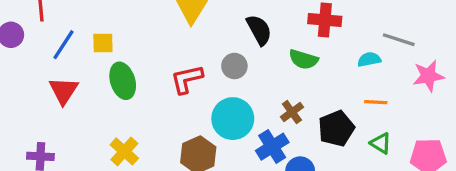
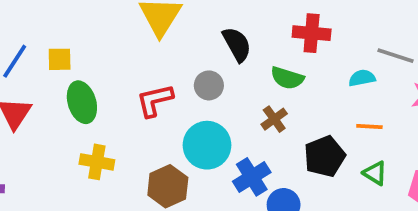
brown cross: (292, 112) -> (274, 119), moved
yellow cross: (124, 151) -> (97, 162), moved, turned -32

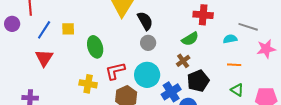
black semicircle: (237, 44) -> (145, 21), moved
green semicircle: (287, 78) -> (190, 39), turned -48
red L-shape: (155, 100) -> (115, 71), moved
green ellipse: (82, 102) -> (95, 47), moved
black pentagon: (325, 156) -> (198, 81), moved

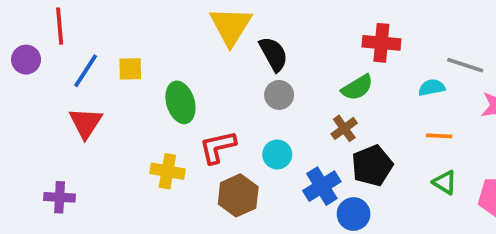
cyan circle: (147, 75) -> (277, 154), size x0.6

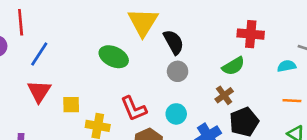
yellow square: (130, 69) -> (71, 105), moved
green ellipse: (180, 102) -> (114, 57), moved, turned -48
red L-shape: (218, 147) -> (134, 109), turned -100

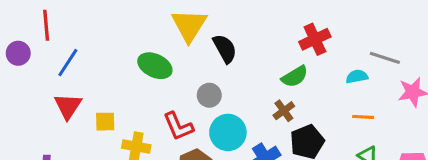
red cross: (251, 34) -> (315, 39), turned -30
gray circle: (178, 71) -> (209, 95), moved
cyan circle: (176, 114) -> (228, 132), size x1.5

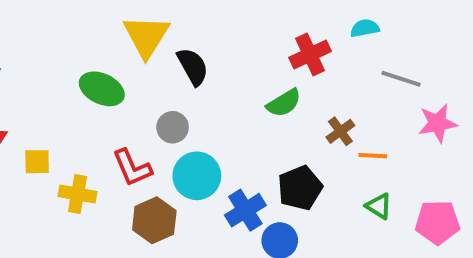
cyan semicircle: (357, 77) -> (365, 28), moved
brown cross: (284, 111) -> (340, 131), moved

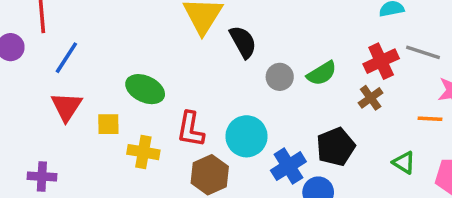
red cross: (310, 54) -> (381, 61), moved
green ellipse: (102, 89) -> (145, 89), moved
gray circle: (173, 127) -> (280, 77), moved
orange line: (373, 156) -> (430, 119), moved
red L-shape: (132, 168) -> (191, 129), turned 33

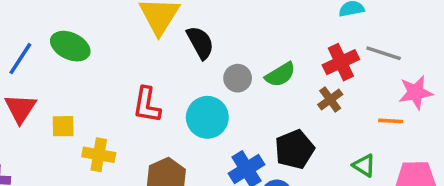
green ellipse: (145, 89) -> (70, 46), moved
red L-shape: (191, 129) -> (147, 105), moved
cyan circle: (246, 136) -> (207, 117), moved

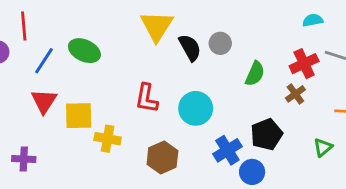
green semicircle: (280, 75) -> (255, 74), turned -35
gray circle: (238, 78) -> (220, 43), moved
yellow square: (63, 126) -> (79, 116), size x1.5
green triangle: (364, 165) -> (323, 147), turned 48

